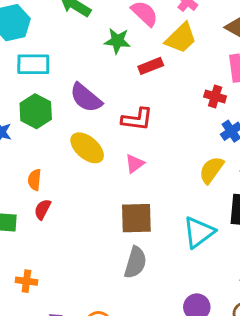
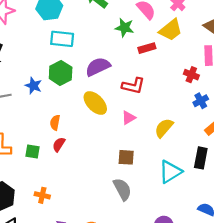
purple semicircle: (86, 98) -> (98, 67), turned 110
yellow semicircle: (211, 170) -> (164, 128), moved
brown square: (136, 218) -> (126, 157), size x0.7
gray semicircle: (135, 262) -> (122, 189), turned -50

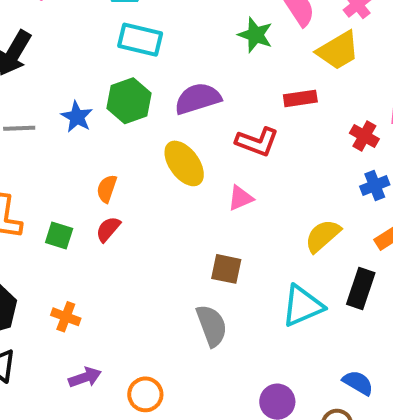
red rectangle: (147, 48) -> (300, 98), moved
yellow semicircle: (164, 128) -> (323, 236), moved

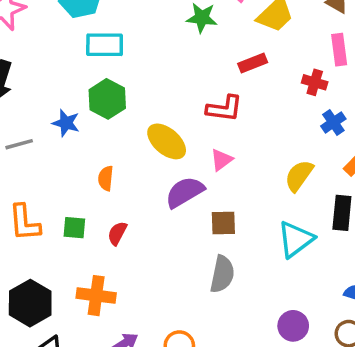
purple semicircle: (198, 99) -> (185, 192), moved
red semicircle: (108, 229) -> (117, 233), moved
orange cross: (66, 317) -> (96, 296), size x1.5
gray semicircle: (212, 326) -> (222, 274), turned 45

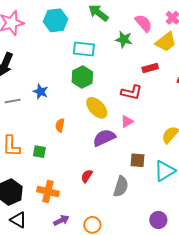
cyan rectangle: (105, 45) -> (84, 49), moved
green hexagon: (107, 99) -> (82, 77), moved
brown square: (223, 223) -> (137, 160), moved
red semicircle: (117, 233) -> (87, 176), moved

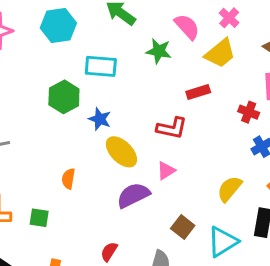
green hexagon: (82, 77) -> (64, 97), moved
blue star: (41, 92) -> (100, 119), moved
brown square: (137, 160) -> (183, 227), turned 35

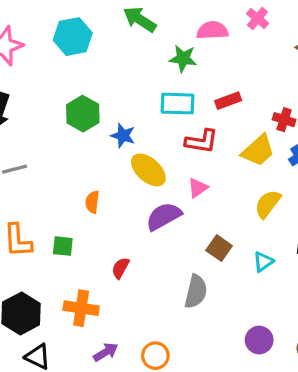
pink semicircle: (187, 27) -> (212, 30), turned -48
yellow trapezoid: (220, 53) -> (258, 151), moved
cyan rectangle: (101, 66) -> (177, 104), moved
cyan triangle: (223, 242) -> (263, 262), size x0.6
red semicircle: (109, 252) -> (120, 268), moved

